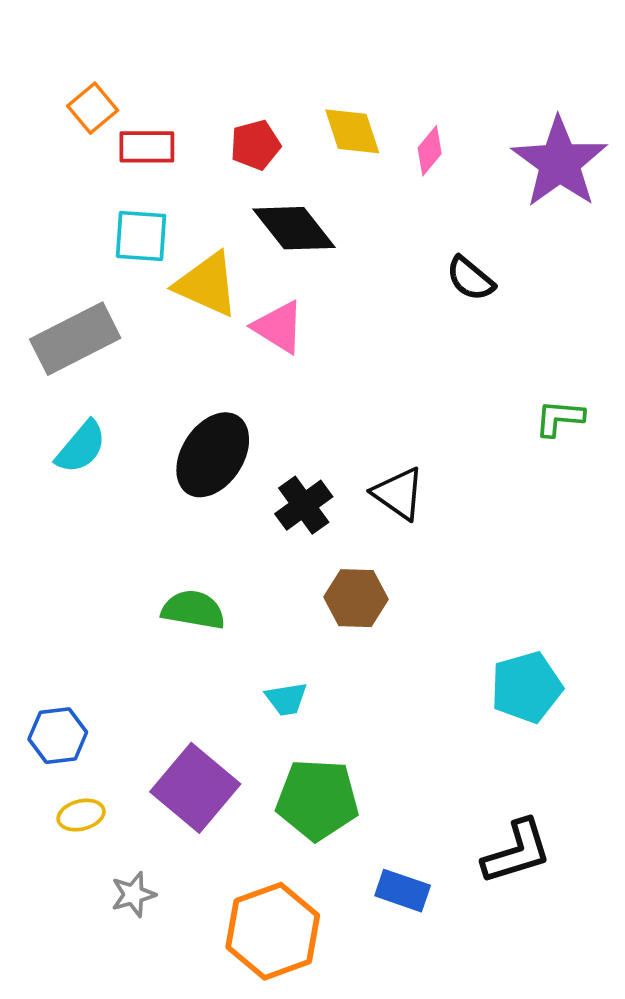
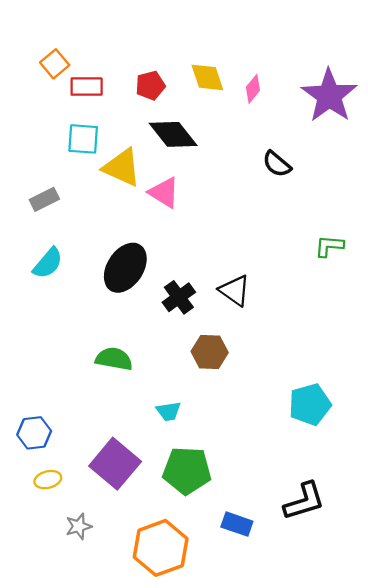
gray rectangle: (75, 339) -> (44, 199), size x0.6

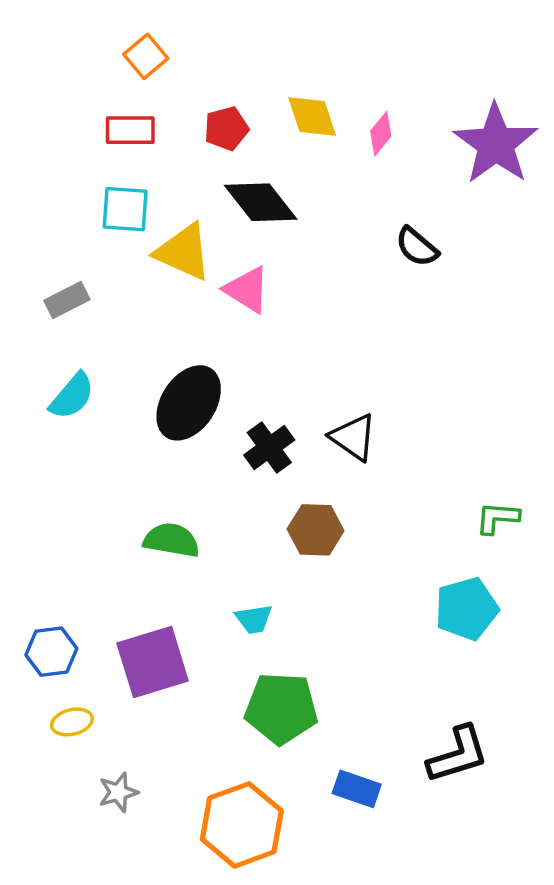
orange square: (55, 64) -> (146, 56), moved
green L-shape: (329, 246) -> (497, 518), moved
purple square: (115, 464) -> (153, 662), moved, turned 33

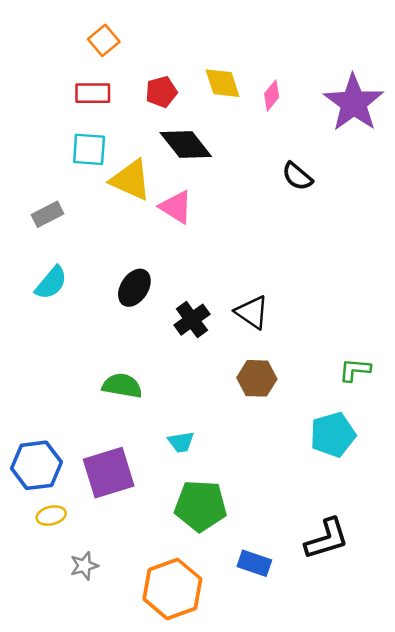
black ellipse: (189, 403) -> (134, 288), size x0.7
brown hexagon: (316, 530) -> (257, 378), moved
blue hexagon: (51, 652) -> (36, 465), size x1.4

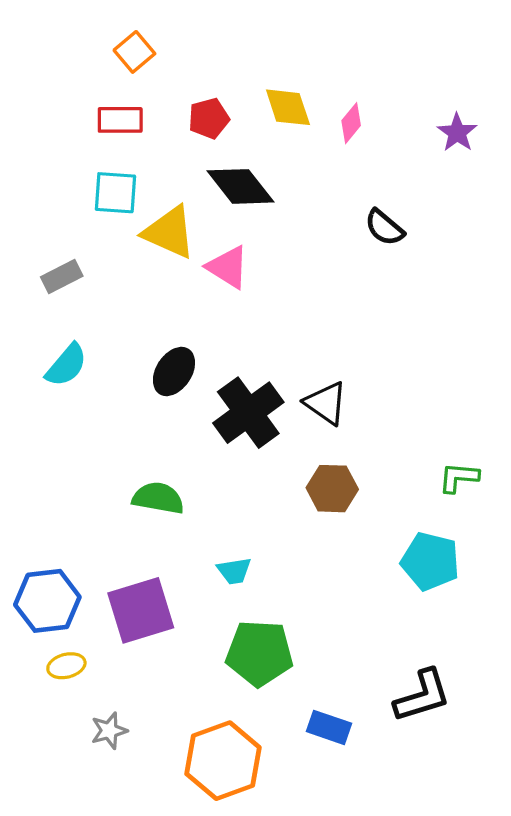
purple star: (354, 103) -> (457, 133), size x0.5
black cross: (192, 320) -> (248, 413), size x1.5
cyan pentagon: (333, 435) -> (430, 561), turned 30

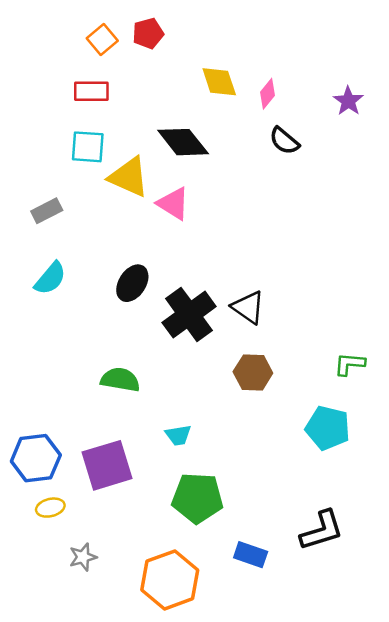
red pentagon: (209, 118) -> (148, 33), moved
black semicircle: (384, 228) -> (284, 141), moved

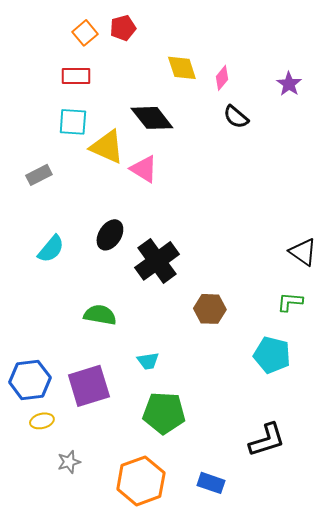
cyan semicircle: (50, 278) -> (51, 249), moved
black triangle: (248, 307) -> (303, 252), moved
blue rectangle: (251, 555) -> (211, 483), moved

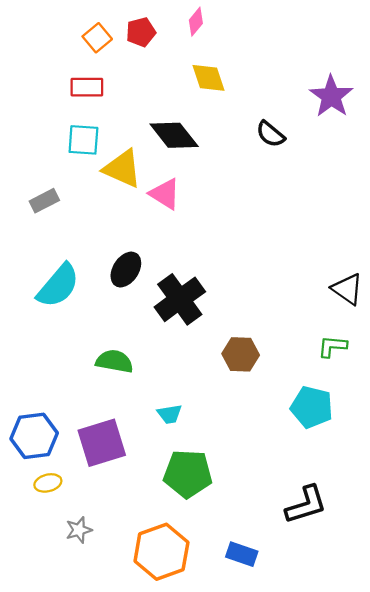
pink diamond: (222, 78) -> (196, 22), moved
purple star: (289, 84) -> (331, 96), size x1.5
cyan semicircle: (51, 249) -> (58, 286), size x1.4

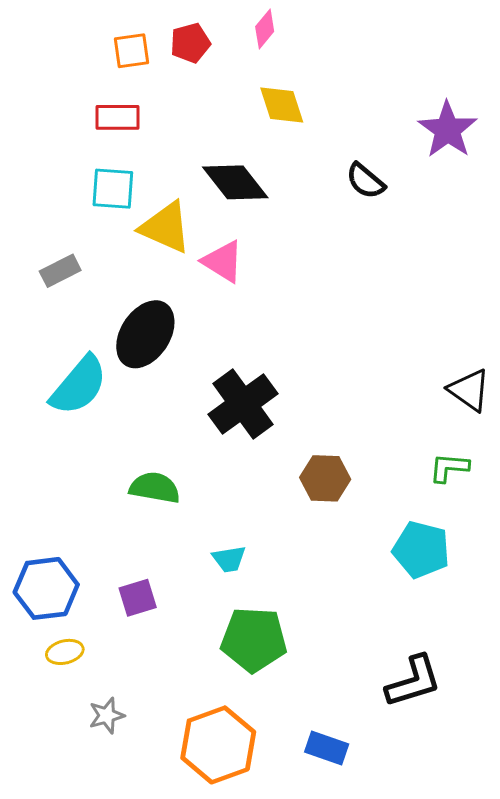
orange square: (97, 38) -> (131, 51), turned 32
black ellipse: (126, 270) -> (145, 334), moved, size x1.4
purple square: (102, 443) -> (138, 598), size x0.6

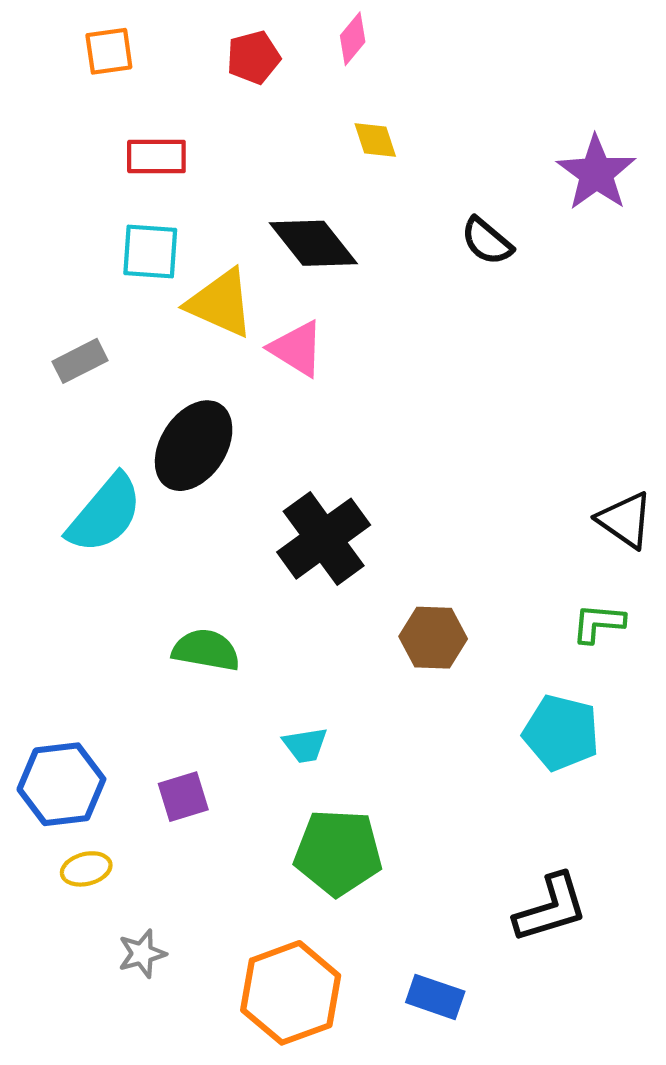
orange square: (131, 51) -> (109, 51), moved
yellow diamond: (282, 105) -> (375, 140), size x0.7

